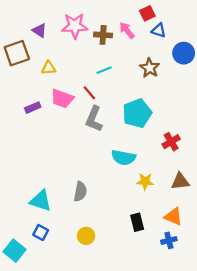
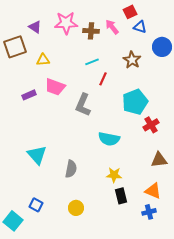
red line: (89, 93) -> (103, 79), moved, turned 64
cyan pentagon: (137, 113) -> (135, 102), moved
yellow star: (145, 181) -> (114, 175), moved
cyan triangle: (41, 201) -> (37, 155), moved, turned 30

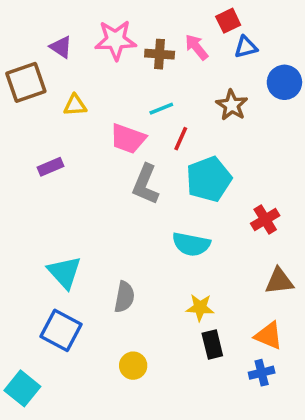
blue triangle: (140, 27) -> (246, 47), turned -32
pink trapezoid: (55, 87) -> (128, 139), moved
cyan pentagon: (135, 102) -> (209, 179), moved
blue square: (36, 205) -> (61, 330), moved, size x1.6

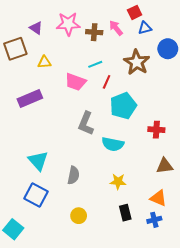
brown star: (232, 105) -> (137, 62), size x1.4
purple rectangle: (50, 167) -> (30, 99), size x1.6
gray L-shape: (145, 184) -> (86, 123), moved
red cross: (265, 220) -> (156, 130), turned 35
black rectangle: (212, 344) -> (125, 213), moved

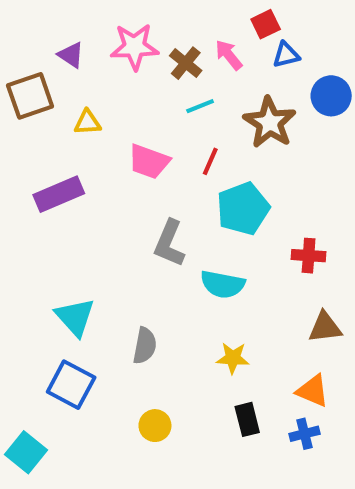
brown cross: (94, 32) -> (186, 63), turned 35
cyan line: (95, 64) -> (200, 106), moved

